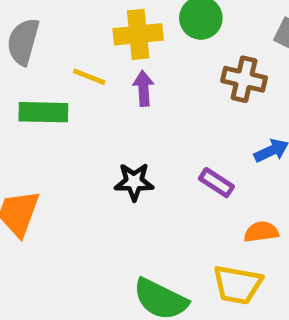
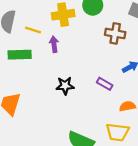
yellow line: (89, 77) -> (33, 30), moved
purple arrow: (143, 88) -> (54, 44), moved

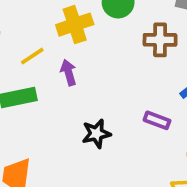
yellow line: (33, 30) -> (32, 56), turned -42

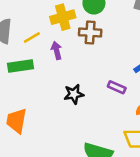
brown cross: (160, 40) -> (90, 32), moved

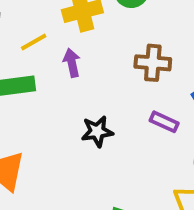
brown cross: (90, 32) -> (153, 63), moved

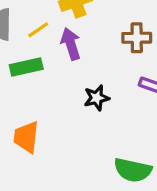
purple arrow: (72, 63) -> (71, 44), size x1.4

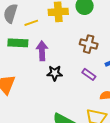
purple arrow: (71, 44) -> (42, 51), moved

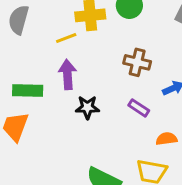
yellow line: (31, 23) -> (66, 38), moved
green rectangle: (18, 43) -> (28, 90), moved

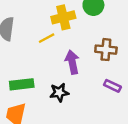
purple arrow: (67, 74) -> (72, 62), moved
black star: (87, 107) -> (59, 92), moved

